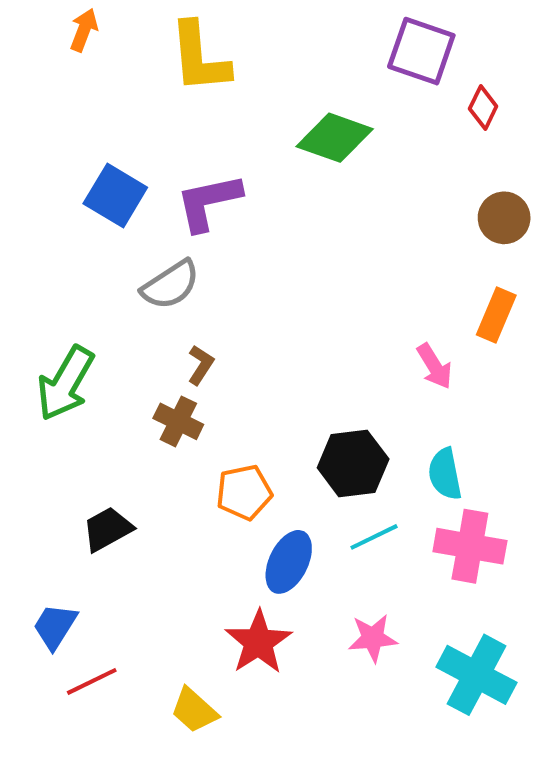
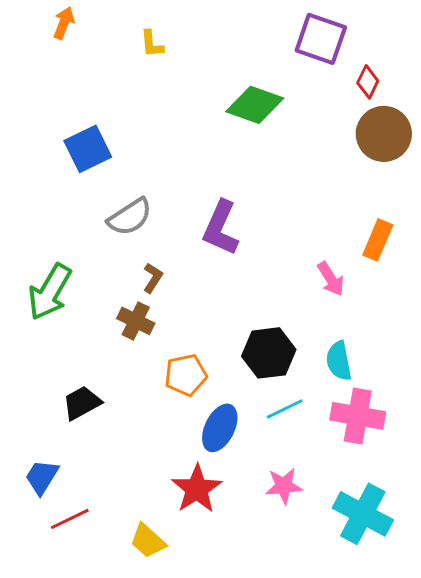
yellow L-shape: (199, 58) -> (152, 44), size x0.5
blue square: (115, 196) -> (88, 149), turned 33
purple L-shape: (209, 202) -> (221, 228), moved, turned -54
brown circle: (504, 218) -> (384, 134), moved, size x1.4

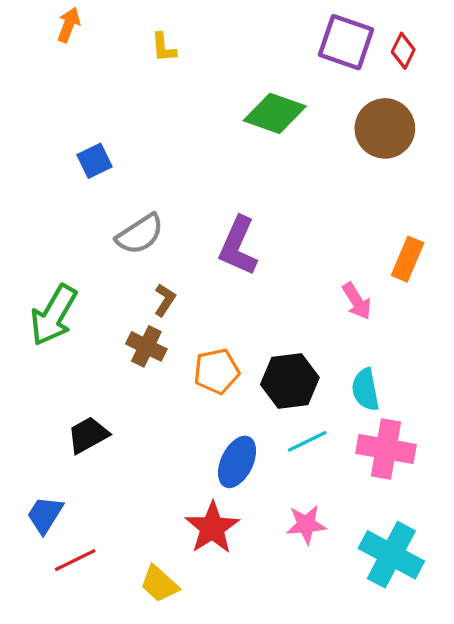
red diamond: (368, 82) -> (403, 51), moved
brown circle: (384, 134) -> (385, 128), moved
blue square: (88, 149) -> (95, 161), size x0.7
orange pentagon: (186, 375) -> (217, 371), moved

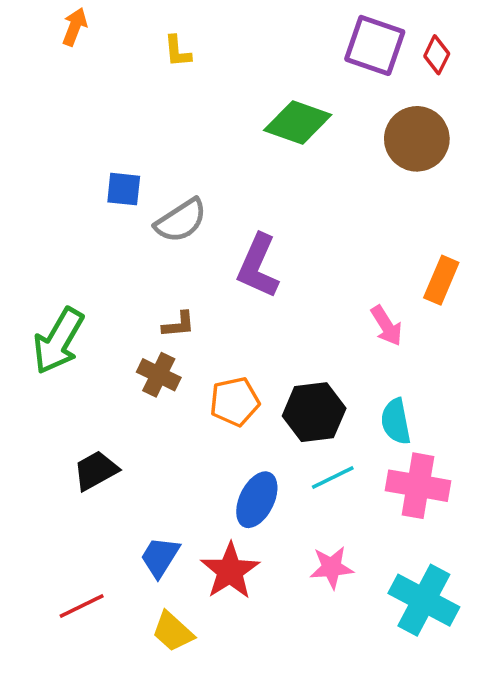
blue square: (95, 161) -> (124, 189), moved, turned 32
gray semicircle: (140, 234) -> (181, 221), moved
brown L-shape: (165, 300) -> (179, 325), turned 52
blue trapezoid: (45, 515) -> (160, 557), moved

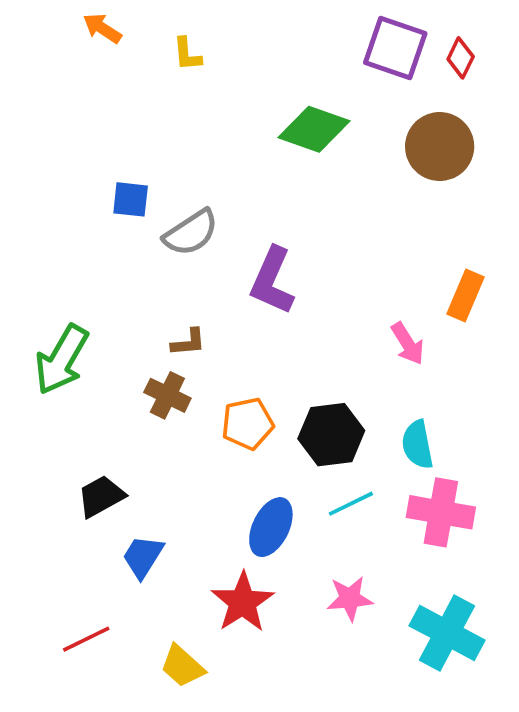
orange arrow: (75, 27) -> (102, 28), moved, turned -78
blue trapezoid: (160, 557) -> (143, 557), moved

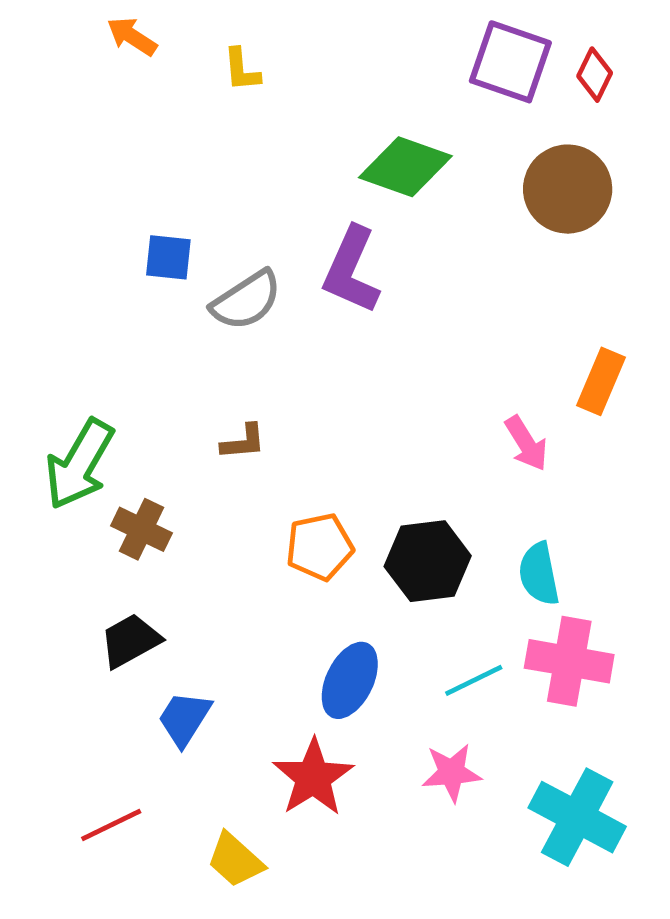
purple L-shape: (272, 281) -> (351, 270), moved
brown cross: (167, 395) -> (141, 529), moved
cyan line: (351, 504) -> (474, 680), moved

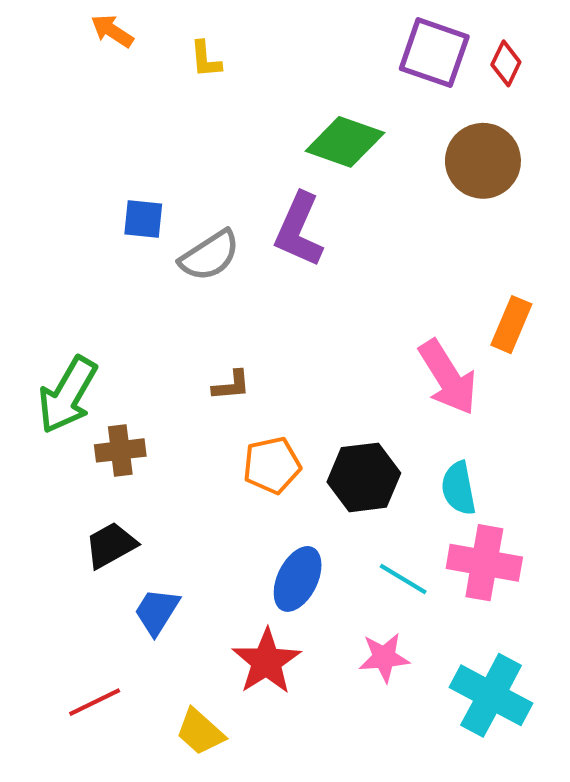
brown L-shape: (243, 442) -> (231, 385), moved
pink arrow: (526, 443) -> (448, 377), size x1.6
brown cross: (141, 529) -> (120, 450), turned -33
cyan line: (474, 680) -> (403, 579), turned 57

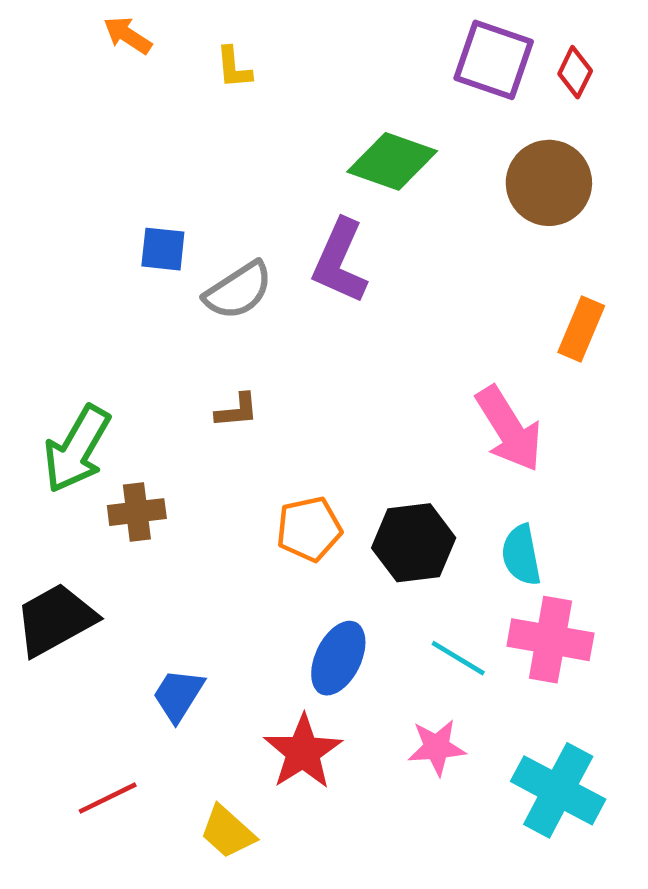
orange rectangle: (511, 325) -> (581, 329), moved
brown L-shape: (231, 385) -> (237, 411), moved
black trapezoid: (111, 545) -> (55, 620), moved, size x1.4

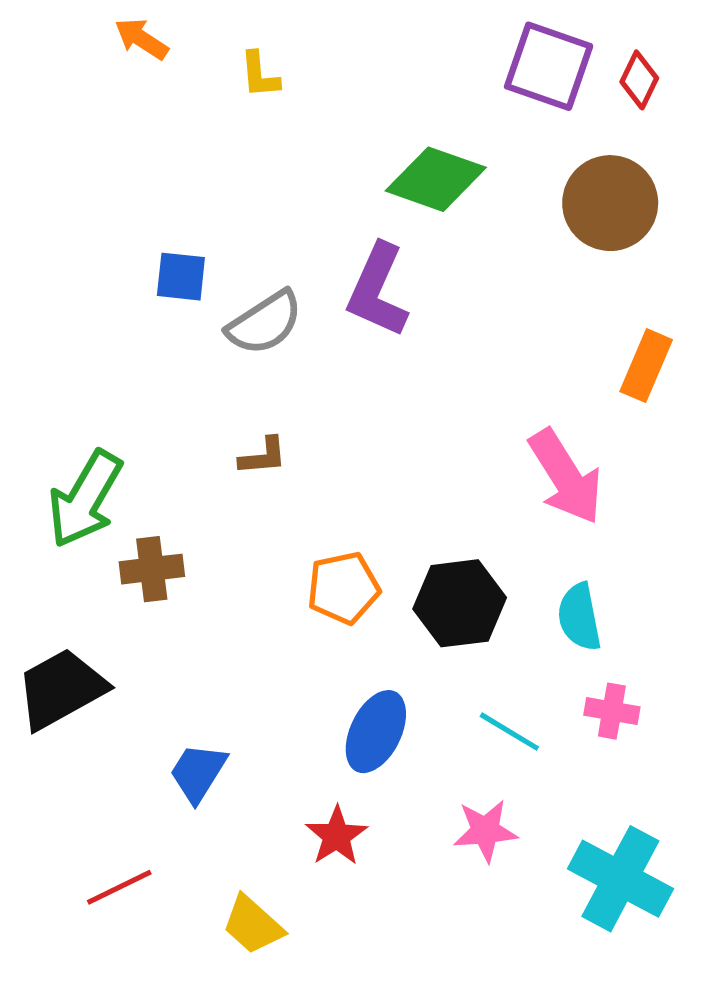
pink cross: (550, 640) -> (612, 711), size x0.6
red star: (303, 752) -> (337, 836), size x0.7

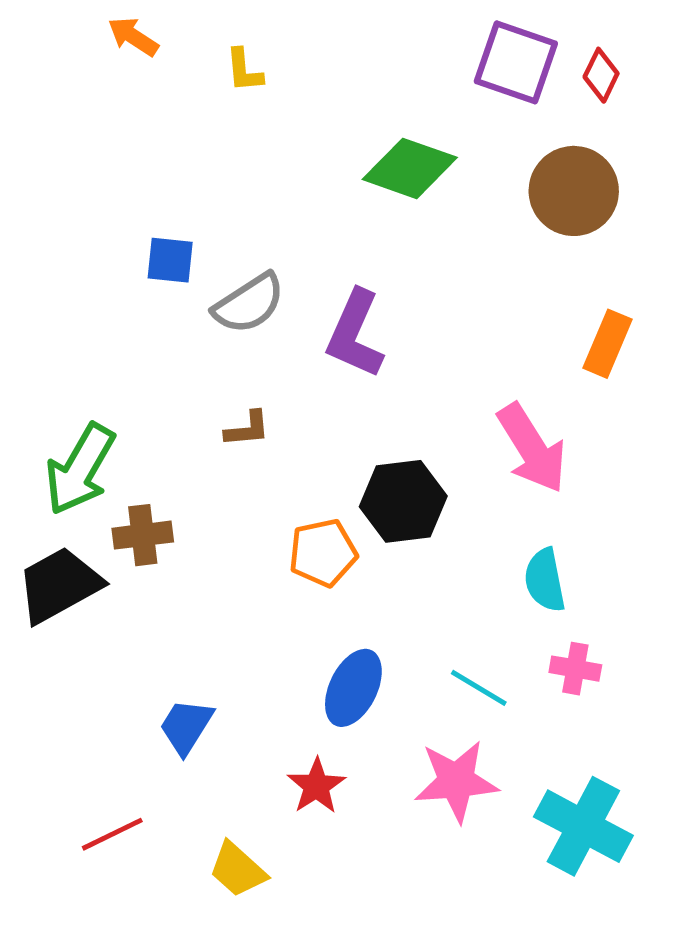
purple L-shape: (378, 290) -> (355, 334), moved
black hexagon: (460, 603) -> (403, 501), moved
black trapezoid: (61, 689) -> (59, 585), moved
pink star: (485, 831) -> (456, 781), size x1.4

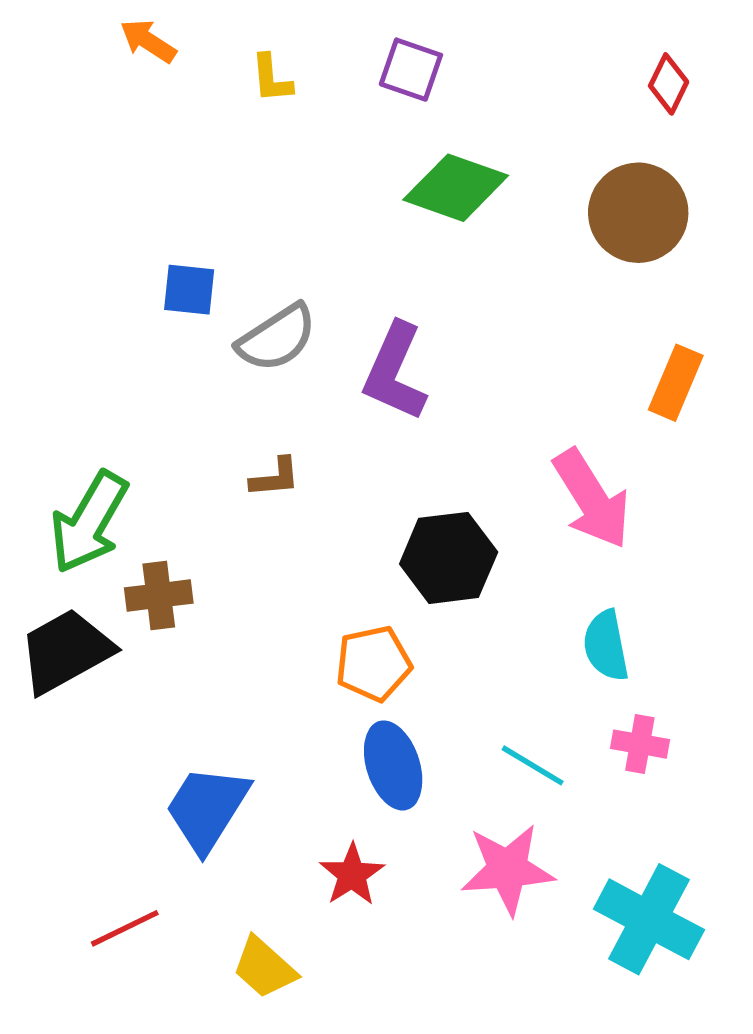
purple square: (516, 62) -> (411, 70), moved, size x0.7
orange pentagon: (323, 553) -> (373, 664), moved
blue ellipse: (353, 688) -> (393, 765), turned -44
blue trapezoid: (186, 726) -> (207, 808), size x1.4

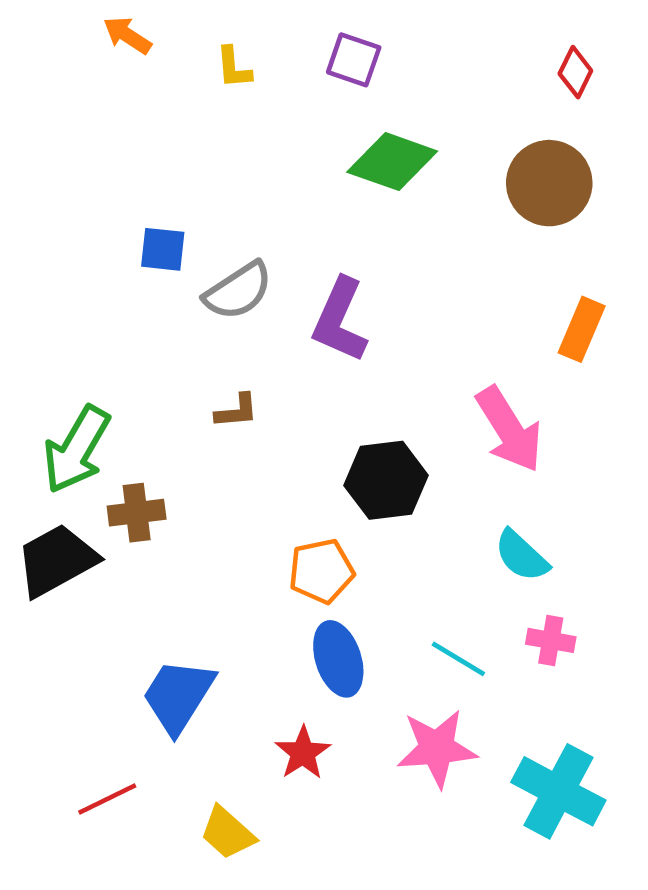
cyan semicircle: (606, 646) -> (522, 556), turned -36

